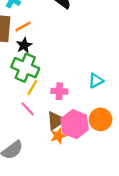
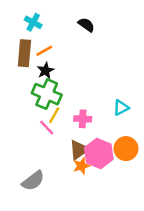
pink line: (28, 109) -> (47, 128), moved

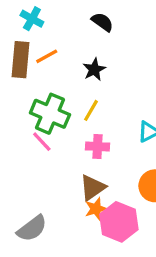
black star: (46, 71) -> (94, 69), moved
yellow line: (54, 115) -> (91, 110), moved
pink line: (47, 128) -> (42, 142), moved
pink hexagon: (99, 154) -> (119, 222), moved

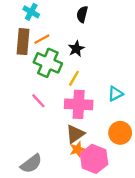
black semicircle: (102, 22) -> (82, 14), turned -112
green cross: (50, 114) -> (48, 63), moved
pink cross: (97, 146) -> (79, 104), size x1.6

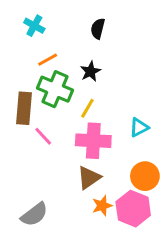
brown rectangle: (23, 42) -> (24, 108), moved
orange star: (77, 149) -> (102, 206), moved
pink hexagon: (94, 159) -> (133, 209), moved

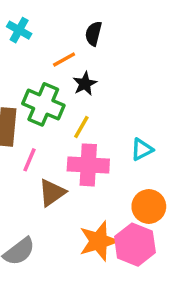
orange line: (48, 60) -> (64, 59), moved
pink line: (43, 136) -> (29, 160), turned 66
brown triangle: (89, 178) -> (52, 193), moved
orange star: (102, 206) -> (99, 241), size x1.6

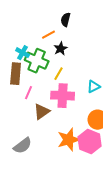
cyan cross: (19, 30) -> (23, 53), moved

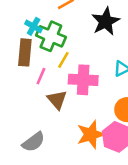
black star: (61, 49) -> (106, 21), moved, size x1.6
yellow line: (59, 74) -> (63, 60), moved
brown triangle: (42, 112) -> (57, 100), turned -36

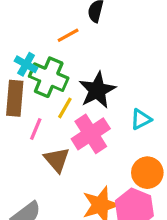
black star: (106, 21) -> (97, 90), moved
pink cross: (83, 80) -> (91, 134), turned -36

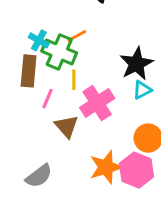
orange line: (68, 35) -> (77, 36), moved
black star: (97, 90) -> (136, 64), moved
yellow line: (65, 108) -> (74, 80), turned -30

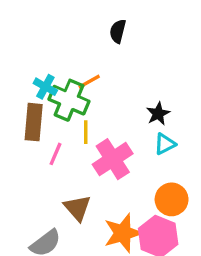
black star: (136, 64) -> (158, 114), size x0.6
brown triangle: (67, 126) -> (77, 208), moved

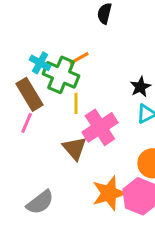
brown rectangle: (34, 122) -> (30, 94), turned -36
pink line: (55, 154) -> (27, 123), moved
brown triangle: (77, 208) -> (75, 148), moved

